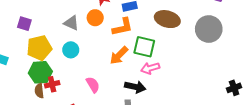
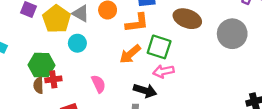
yellow pentagon: (39, 48) -> (56, 19), moved, turned -30

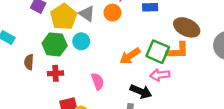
orange L-shape: (137, 23) -> (178, 51), moved
green hexagon: (41, 65) -> (55, 44), moved
brown semicircle: (38, 85) -> (29, 62), moved

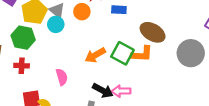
cyan circle: (81, 41) -> (56, 24), moved
pink arrow: (160, 75) -> (121, 91), moved

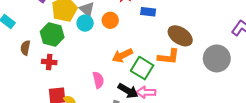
orange circle: (82, 12) -> (110, 20), moved
green square: (122, 53) -> (142, 68), moved
pink semicircle: (62, 77) -> (98, 80), moved

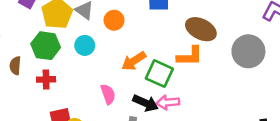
cyan circle: (85, 23) -> (85, 45), moved

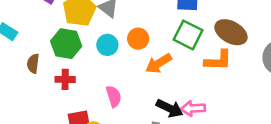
orange circle: (114, 20) -> (138, 39), moved
green square: (159, 74) -> (188, 35), moved
pink semicircle: (108, 94) -> (114, 96), moved

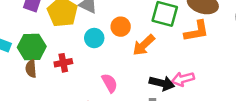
green hexagon: (66, 44) -> (32, 47), moved
red cross: (65, 79) -> (63, 63), moved

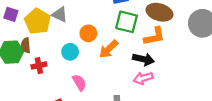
cyan circle: (94, 38) -> (70, 52), moved
brown semicircle: (31, 69) -> (26, 45), moved
black arrow: (162, 83) -> (143, 59), moved

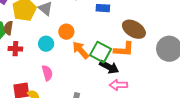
green square: (127, 22) -> (101, 52), moved
orange arrow: (109, 49) -> (81, 50), turned 78
pink arrow: (143, 78) -> (118, 85), moved

